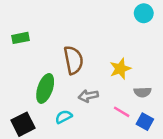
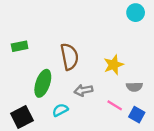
green rectangle: (21, 38) -> (20, 46), moved

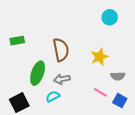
cyan circle: (136, 13) -> (110, 17), moved
gray arrow: (83, 90) -> (62, 79), moved

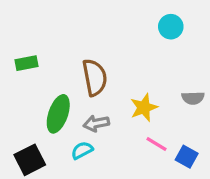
yellow star: (99, 57) -> (144, 108), moved
gray semicircle: (118, 76) -> (193, 98), moved

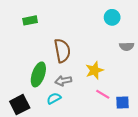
green rectangle: (27, 63) -> (30, 20), moved
gray semicircle: (193, 98) -> (127, 46), moved
blue square: (187, 157) -> (122, 103), turned -32

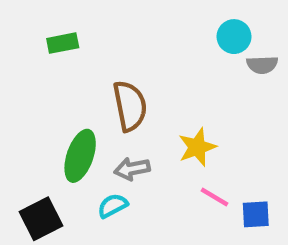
gray semicircle: (127, 46) -> (262, 65), moved

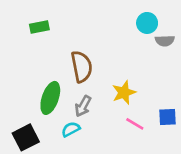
gray arrow: (132, 169) -> (83, 106), turned -50
blue square: (256, 214) -> (168, 117), moved

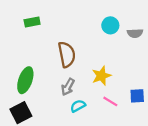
cyan circle: (147, 23) -> (110, 25), moved
green ellipse: (50, 98) -> (25, 80), moved
cyan semicircle: (71, 129) -> (78, 106), moved

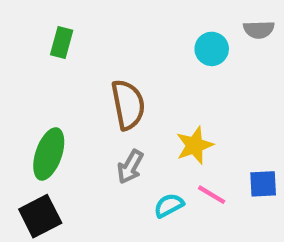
green rectangle: (32, 22) -> (62, 42), turned -64
gray semicircle: (135, 33) -> (259, 30), moved
cyan semicircle: (78, 106) -> (169, 205), moved

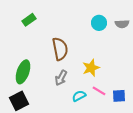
gray semicircle: (259, 30) -> (122, 24), moved
green rectangle: (62, 42) -> (29, 20), turned 40
blue square: (263, 184) -> (119, 96), moved

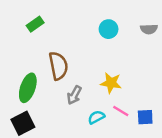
cyan circle: (99, 23) -> (109, 29), moved
brown semicircle: (60, 49) -> (58, 66), moved
yellow star: (91, 68) -> (111, 83), turned 30

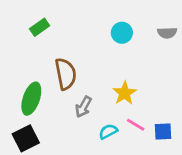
yellow star: (111, 83) -> (125, 93), turned 30

